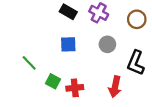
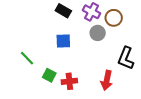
brown circle: (137, 19) -> (114, 18), moved
gray circle: (107, 44) -> (98, 33), moved

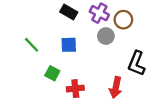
green line: (27, 58) -> (32, 45), moved
green square: (49, 75) -> (52, 73), moved

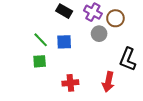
green line: (32, 45) -> (41, 40), moved
green square: (52, 73) -> (40, 61), moved, turned -32

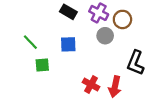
green line: (41, 40) -> (30, 42), moved
red cross: (70, 83) -> (91, 84), moved, turned 35

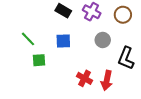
brown circle: (122, 19) -> (123, 15), moved
gray circle: (105, 36) -> (103, 40), moved

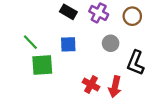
green square: (39, 60) -> (42, 65), size x1.5

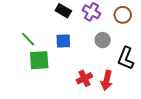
red cross: (91, 85) -> (84, 78), turned 35

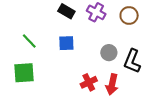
gray circle: (103, 40) -> (109, 53), moved
green square: (39, 60) -> (24, 73), moved

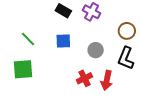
brown circle: (129, 15) -> (127, 31), moved
gray circle: (109, 53) -> (96, 50), moved

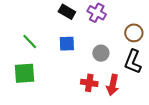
red cross: (84, 78) -> (89, 83), turned 35

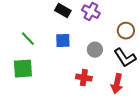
black L-shape: (133, 62) -> (125, 58), turned -55
red arrow: (113, 85) -> (117, 84), moved

